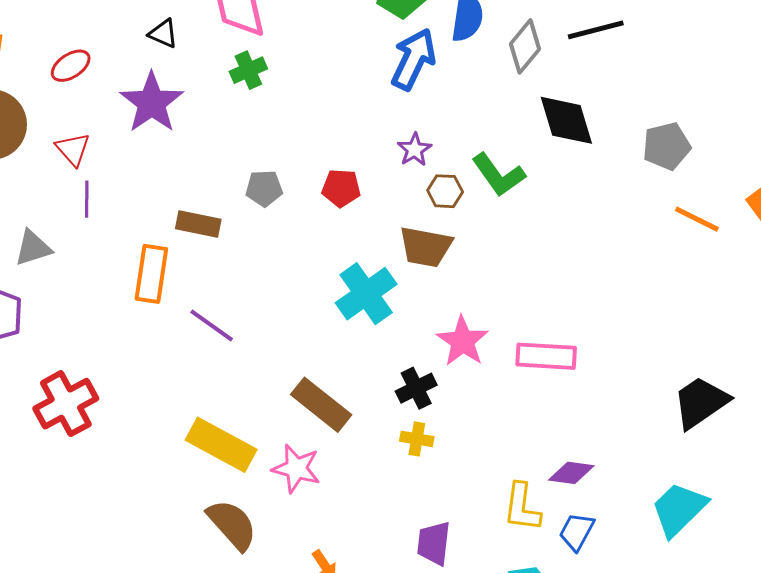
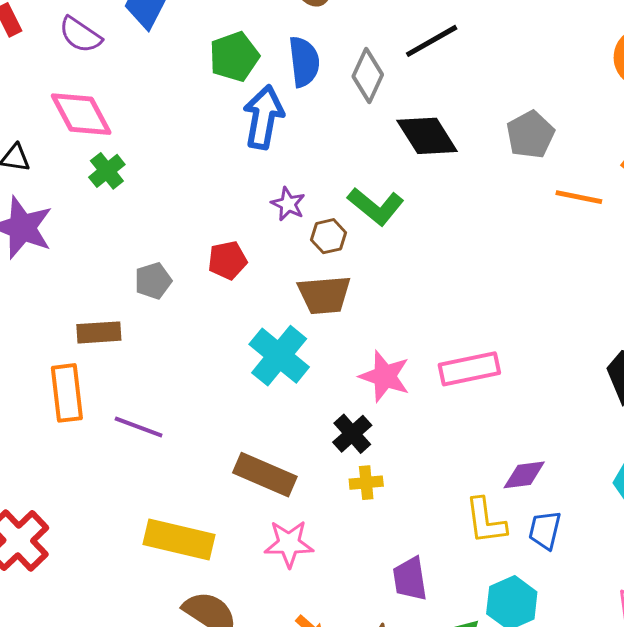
pink star: (296, 468) -> (289, 544), moved

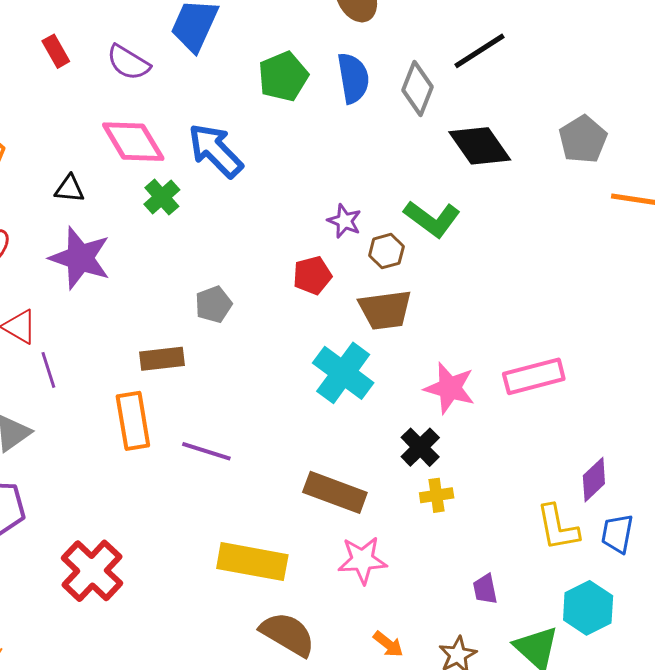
blue arrow: (263, 117) -> (215, 150), moved, turned -52
red pentagon: (227, 260) -> (312, 275), moved
purple diamond: (524, 475) -> (594, 480), turned -33
purple trapezoid: (410, 579) -> (485, 589), size x0.7

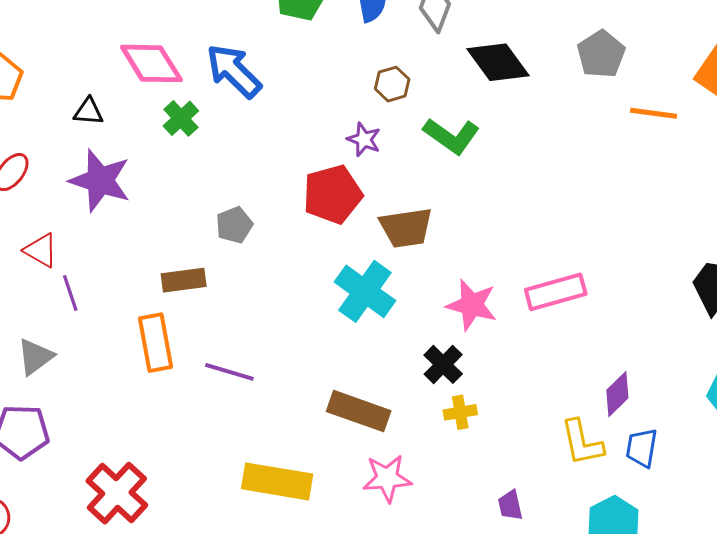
brown hexagon: (386, 251) -> (392, 84), moved
red pentagon: (312, 275) -> (333, 194), size x1.5

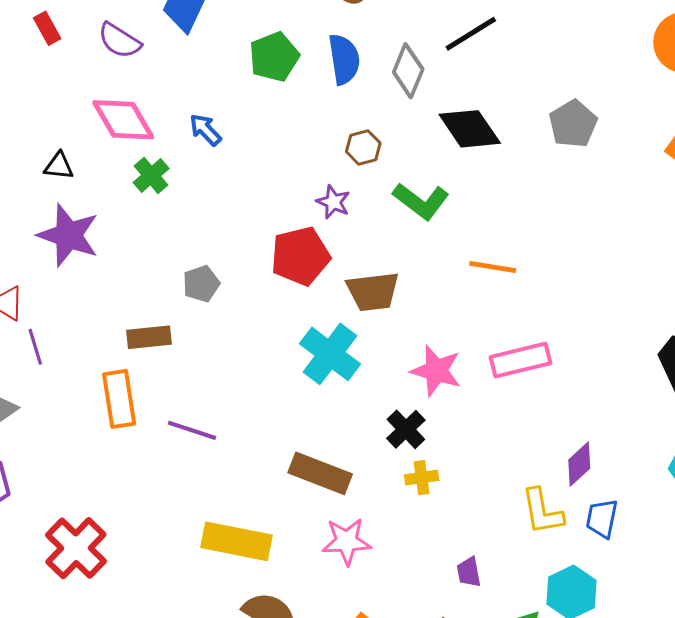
blue arrow: (234, 71) -> (205, 130), size x0.6
orange line: (654, 113) -> (493, 267), moved

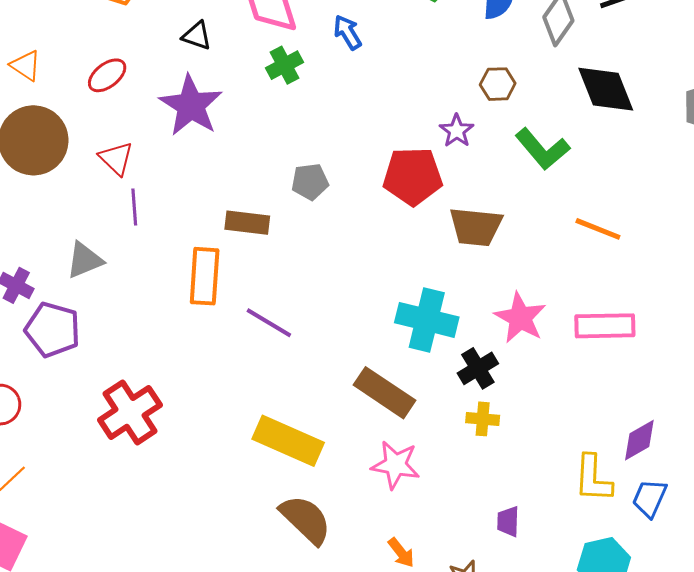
cyan cross: (330, 354) -> (427, 320), moved, turned -36

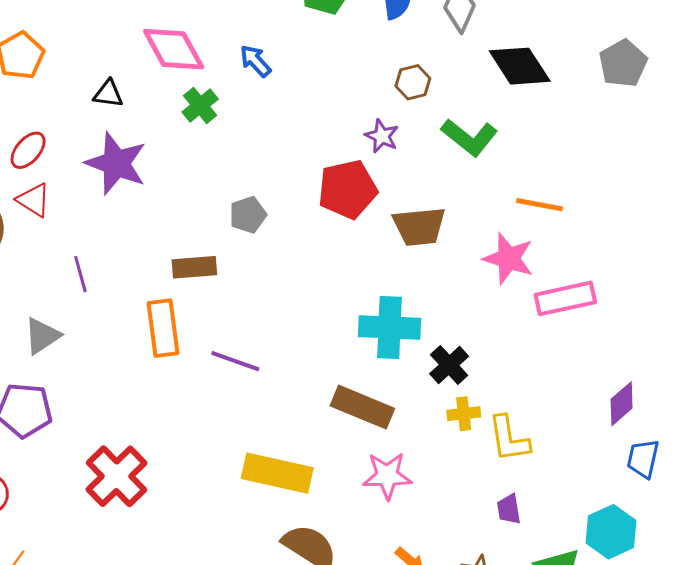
red triangle: (116, 158) -> (34, 200), moved
pink star: (520, 318) -> (508, 259), moved
yellow L-shape: (593, 478) -> (509, 439), moved

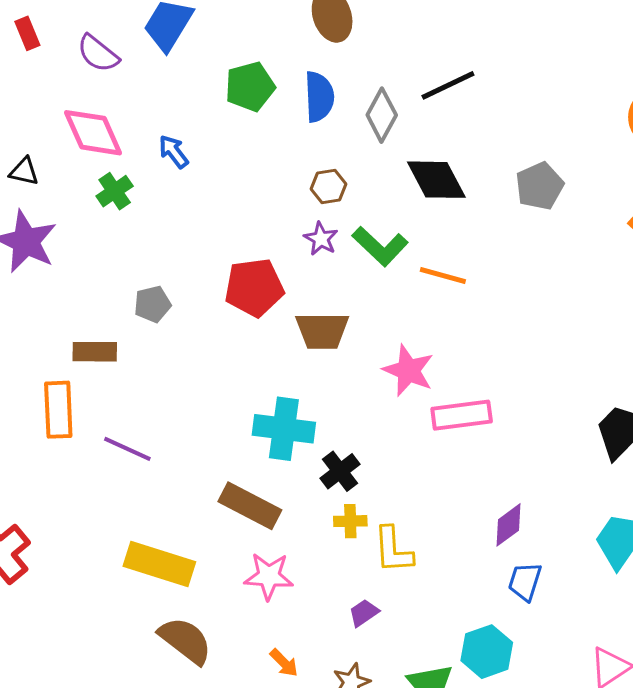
purple star: (382, 136) -> (321, 239), moved
orange line: (540, 205) -> (443, 276), moved
purple trapezoid: (509, 509) -> (364, 613), moved, turned 60

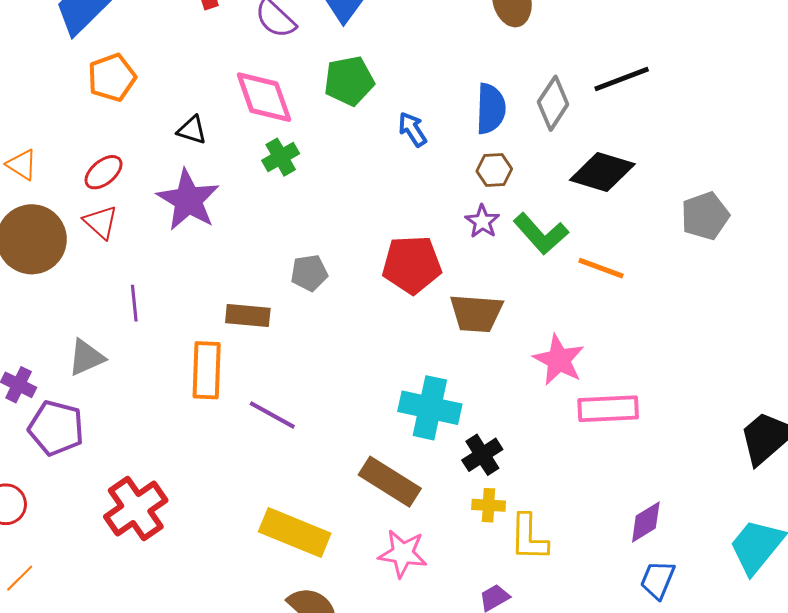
green pentagon: (250, 87) -> (349, 81), moved
blue semicircle: (319, 97) -> (491, 109), moved
blue arrow: (174, 152) -> (412, 129), moved
black diamond: (436, 180) -> (602, 172), turned -50
gray pentagon: (540, 186) -> (705, 216), moved

